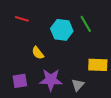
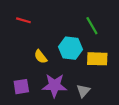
cyan hexagon: (62, 30) -> (71, 48), moved
yellow rectangle: (98, 65) -> (97, 59), moved

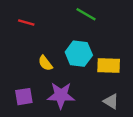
green line: (92, 26) -> (86, 14), moved, turned -30
gray triangle: (83, 91) -> (111, 101), moved, turned -40

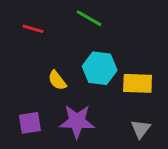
green line: (86, 14) -> (89, 18), moved
gray triangle: (111, 101) -> (141, 129), turned 35

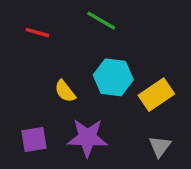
yellow rectangle: (138, 83) -> (156, 95), turned -36

